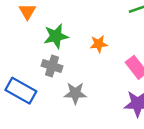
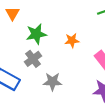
gray cross: (52, 66) -> (33, 59), turned 35

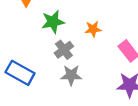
gray cross: (33, 59) -> (64, 50), moved

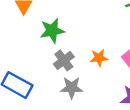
orange star: (93, 29) -> (99, 58), moved

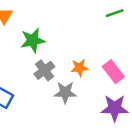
gray star: (72, 88) -> (65, 92), moved

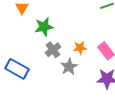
gray star: (65, 92) -> (69, 67), turned -30

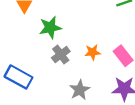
gray star: (69, 67) -> (80, 90), moved

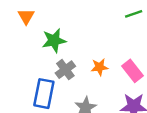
blue rectangle: (18, 77) -> (44, 94), moved, turned 72

